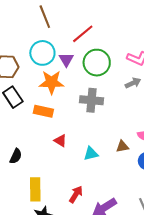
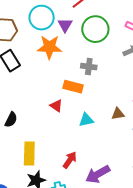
gray cross: (92, 100) -> (89, 67), size x0.7
orange rectangle: (43, 111) -> (73, 87), moved

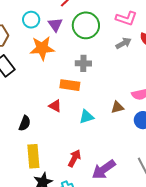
cyan circle: (42, 18) -> (31, 20), size x0.7
black semicircle: (11, 120) -> (25, 123), moved

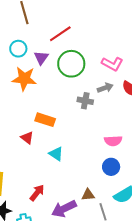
gray cross: (83, 63) -> (85, 101), moved
brown triangle: (117, 107) -> (88, 195), moved
cyan triangle: (86, 117) -> (56, 154), turned 42

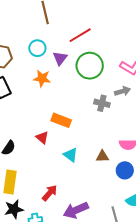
orange star: (24, 79) -> (42, 78), size x0.7
brown triangle: (88, 195) -> (102, 156), moved

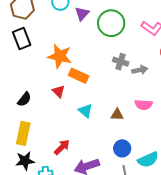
orange star: (42, 78) -> (60, 56), moved, size x1.4
gray arrow: (123, 91) -> (140, 70), moved
blue circle: (125, 170) -> (122, 148), moved

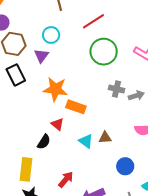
purple triangle: (82, 14) -> (41, 56), moved
black semicircle: (24, 99) -> (44, 142), moved
brown triangle: (117, 115) -> (105, 138), moved
blue circle: (122, 148) -> (125, 166), moved

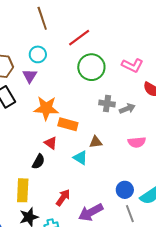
brown triangle: (105, 138) -> (96, 142), moved
blue circle: (125, 166) -> (125, 190), moved

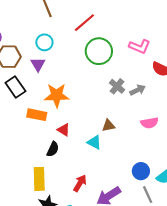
gray cross: (107, 104) -> (117, 86), turned 35
orange rectangle: (68, 124) -> (37, 115), moved

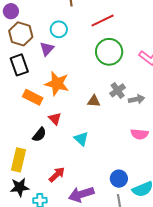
brown triangle: (108, 126) -> (94, 101), moved

